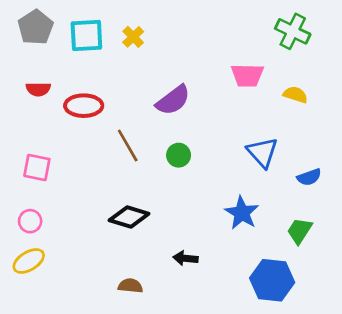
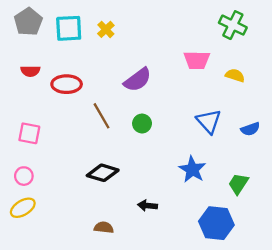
blue semicircle: (309, 177) -> (250, 129), moved

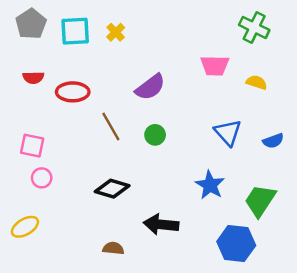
pink circle: (24, 176) -> (42, 178), moved
green trapezoid: (238, 184) -> (260, 201), size x1.4
black arrow: (147, 206) -> (161, 224), size x1.6

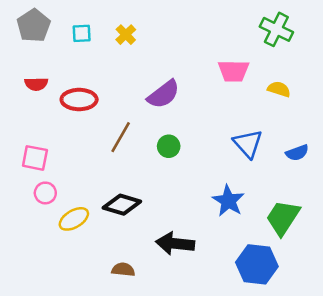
cyan square: (75, 31) -> (82, 33), size x0.6
brown line: (111, 127) -> (121, 137), turned 60
yellow ellipse: (25, 227) -> (74, 219), moved

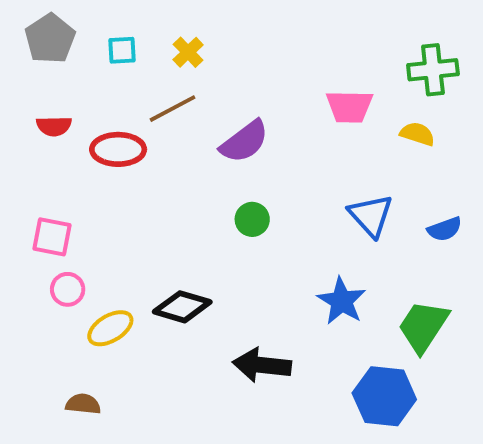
green cross: (276, 29) -> (433, 70), moved, turned -32
brown line: (121, 137) -> (173, 109), moved, turned 32
brown semicircle: (123, 270) -> (83, 404), moved

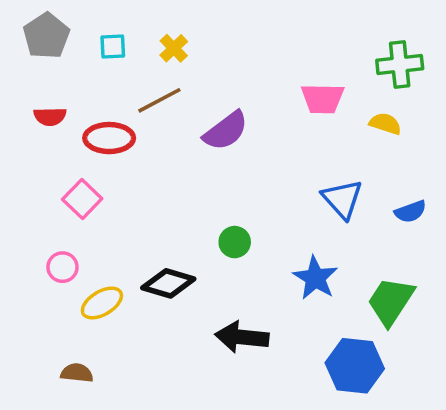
green circle: (252, 219) -> (235, 242), moved
pink square: (52, 237) -> (82, 199), moved, turned 33

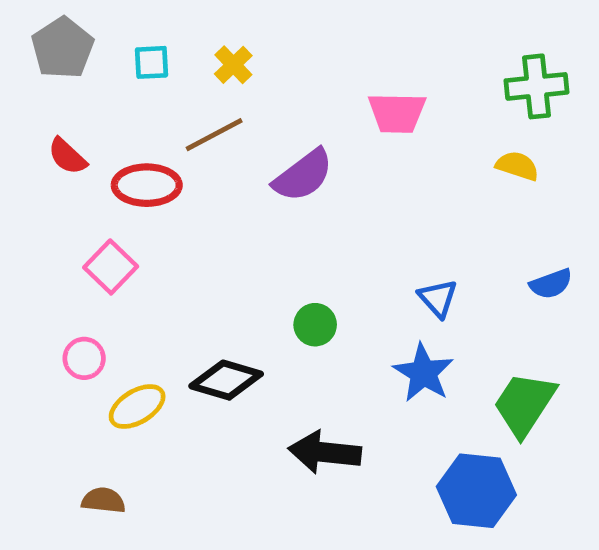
pink trapezoid: (323, 99) -> (397, 113), moved
red semicircle: (50, 116) -> (67, 156), turned 44
blue triangle: (342, 199) -> (438, 298), moved, size x0.7

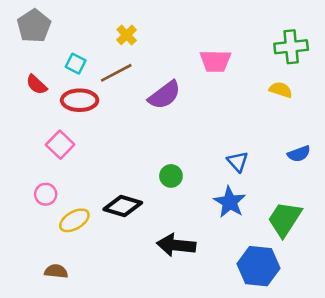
cyan square: (152, 62) -> (76, 64), moved, turned 30

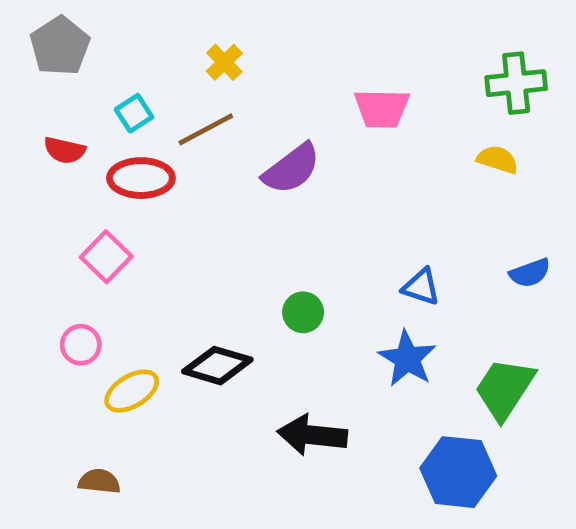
cyan square: (76, 64) -> (134, 113), turned 30
red semicircle: (37, 85) -> (65, 150), turned -30
blue triangle: (238, 162) -> (421, 287), turned -30

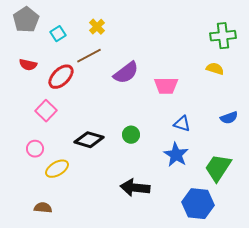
pink trapezoid: (382, 109) -> (166, 86), moved
cyan square: (134, 113) -> (58, 34), moved
red ellipse: (141, 178) -> (61, 77), turned -44
black diamond: (217, 366) -> (89, 140), moved

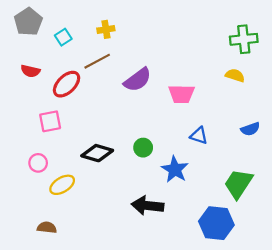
yellow cross: (97, 27) -> (106, 29), turned 35
pink square: (46, 111) -> (50, 121), turned 35
blue star: (176, 155) -> (175, 169), moved

